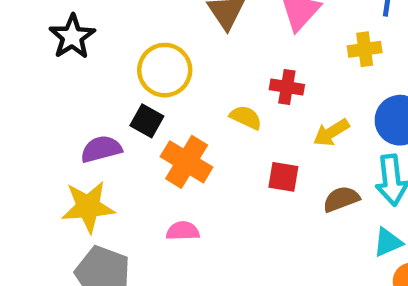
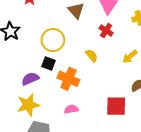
red cross: (287, 87) -> (106, 31), moved, turned 32
yellow semicircle: (246, 117) -> (92, 56), turned 32
red square: (283, 177) -> (116, 106), moved, size x1.5

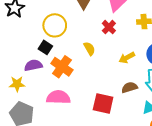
purple semicircle: (30, 79) -> (33, 65), moved
yellow star: (28, 105) -> (17, 84), size x0.7
pink semicircle: (71, 109) -> (58, 97), size x1.6

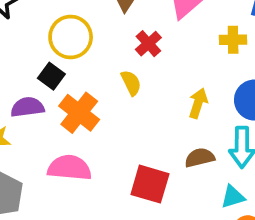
red cross: (109, 27) -> (148, 44), moved
yellow arrow: (127, 58) -> (198, 103), turned 133

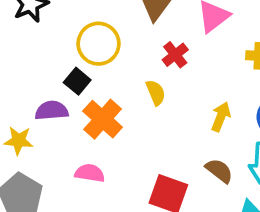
brown semicircle: (200, 158) -> (219, 171), turned 48
pink semicircle: (69, 168) -> (90, 173), size x0.7

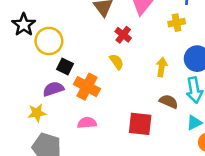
yellow circle: (98, 44) -> (49, 41), moved

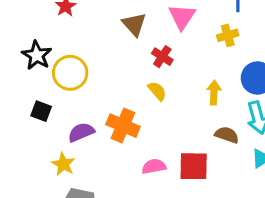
black square: (65, 66) -> (41, 111), moved
yellow star: (37, 113) -> (63, 164), turned -30
pink semicircle: (87, 123) -> (154, 166), moved

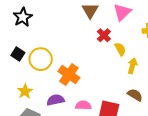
yellow circle: (70, 73) -> (41, 59), moved
yellow semicircle: (157, 91) -> (120, 49), moved
purple semicircle: (81, 132) -> (56, 100), moved

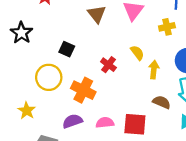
red cross: (104, 35) -> (108, 65), moved
black square: (18, 54) -> (67, 49), moved
yellow star: (25, 91) -> (27, 111), moved

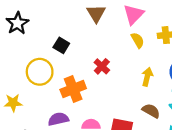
yellow semicircle: (137, 53) -> (138, 40), moved
orange cross: (83, 90) -> (73, 89), turned 35
yellow star: (27, 111) -> (13, 103), turned 30

